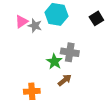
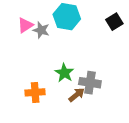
gray cross: (70, 52) -> (90, 83), moved
orange cross: (32, 91) -> (35, 92), moved

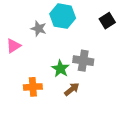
pink triangle: (25, 25) -> (13, 46), moved
gray cross: (90, 83) -> (83, 61), moved

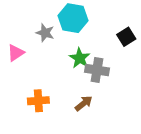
black square: (107, 21) -> (126, 37), moved
green star: (60, 69) -> (80, 58), moved

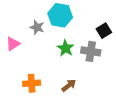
gray cross: (97, 70) -> (91, 51), moved

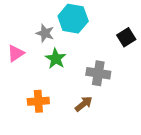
green star: (66, 48) -> (56, 59), moved
gray cross: (91, 51) -> (98, 73), moved

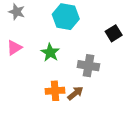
gray star: (45, 33) -> (17, 12), moved
orange cross: (38, 101) -> (55, 91), moved

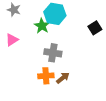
green star: (50, 52) -> (42, 26), moved
gray cross: (88, 66) -> (53, 53), moved

